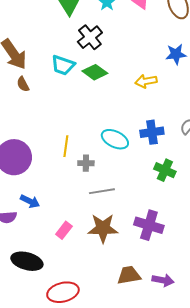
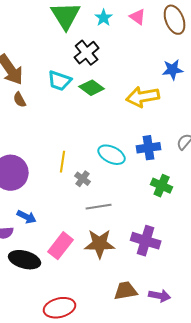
yellow arrow: (146, 81) -> (143, 97), size x1.5
gray cross: (86, 163) -> (83, 179), turned 35
pink rectangle: (64, 230) -> (61, 246), size x1.5
black ellipse: (27, 261) -> (25, 260), moved

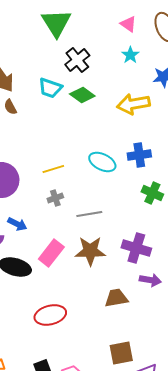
cyan star: (104, 18) -> (130, 55), moved
yellow line: (63, 162) -> (53, 169), turned 65
gray cross: (83, 179) -> (55, 198), moved, turned 35
purple arrow: (160, 296) -> (150, 280), moved

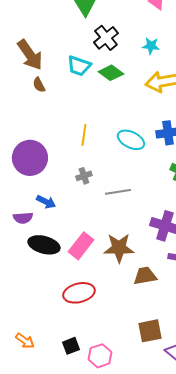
cyan star: (130, 55) -> (151, 46), moved, turned -30
yellow line: (53, 169) -> (84, 135), moved, turned -65
brown star: (90, 251) -> (119, 248), moved
pink rectangle: (51, 253) -> (81, 246), moved

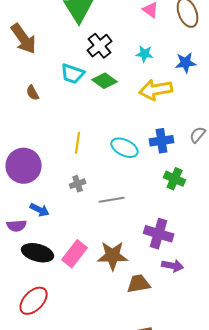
brown arrow: (30, 55) -> (24, 39), moved
red ellipse: (79, 293) -> (34, 301), moved, turned -32

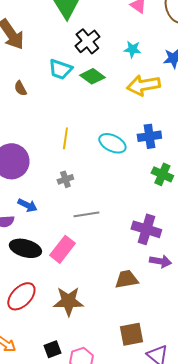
gray line: (112, 200) -> (86, 214), moved
brown star: (113, 256) -> (68, 301), moved

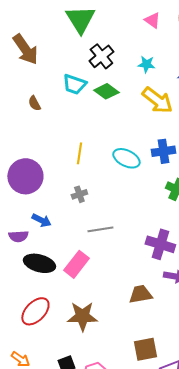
yellow arrow: (143, 85) -> (157, 100), turned -132

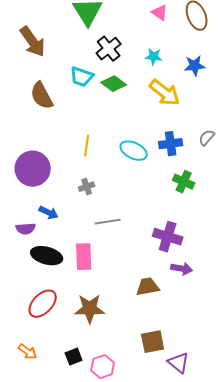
brown semicircle: (34, 103) -> (42, 96), size x1.8
pink rectangle: (76, 264) -> (84, 257), turned -40

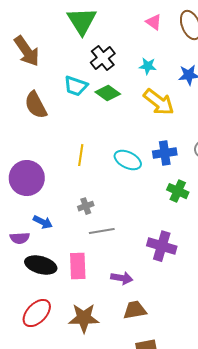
gray cross: (87, 187) -> (86, 206), moved
purple arrow: (182, 269) -> (122, 278), moved
brown trapezoid: (148, 287) -> (135, 310), moved

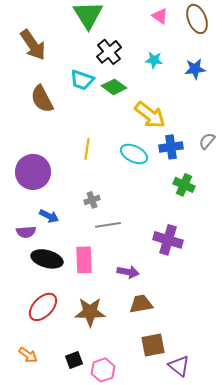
yellow arrow: (159, 102) -> (150, 115), moved

